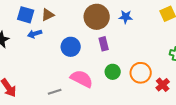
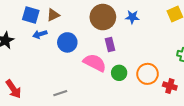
blue circle: (71, 47) -> (67, 42), moved
pink semicircle: (82, 79) -> (95, 63), moved
red cross: (163, 85) -> (170, 86), turned -32

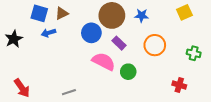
blue circle: (67, 42) -> (91, 33), moved
purple rectangle: (110, 44) -> (119, 43), turned -32
orange circle: (148, 74) -> (155, 45), moved

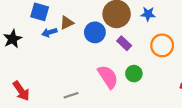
brown triangle: (62, 13) -> (67, 23), moved
pink semicircle: (104, 61) -> (108, 77), moved, turned 30

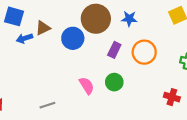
purple rectangle: (124, 43) -> (114, 50), moved, turned 72
pink semicircle: (108, 77) -> (87, 86), size x0.7

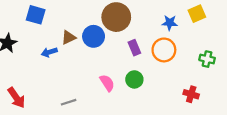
blue star: (129, 19) -> (170, 23), moved
brown triangle: (43, 28) -> (69, 37), moved
blue arrow: (24, 38) -> (49, 52), moved
purple rectangle: (114, 50) -> (134, 48), turned -49

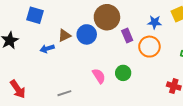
purple rectangle: (134, 48) -> (127, 35), moved

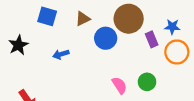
blue star: (155, 22) -> (172, 27), moved
brown triangle: (64, 35) -> (83, 19), moved

